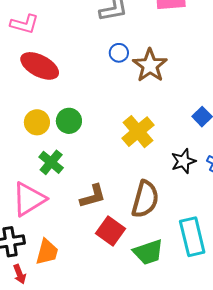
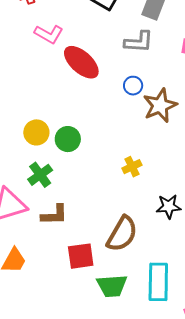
red ellipse: (40, 66) -> (81, 62), moved
yellow cross: (138, 132) -> (132, 167), size x0.6
brown L-shape: (93, 196) -> (54, 215), moved
red square: (111, 231) -> (81, 256), turned 32

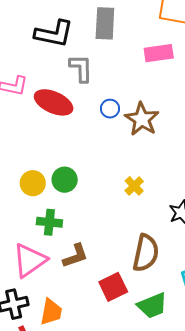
gray L-shape: (139, 42) -> (81, 68), moved, turned -76
green cross: (40, 175) -> (49, 222), turned -30

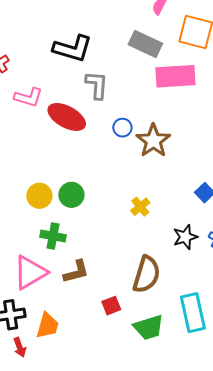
gray rectangle: (105, 23) -> (145, 44), moved, turned -72
pink rectangle: (159, 53) -> (175, 76), size x1.4
red square: (113, 287) -> (111, 306), size x0.7

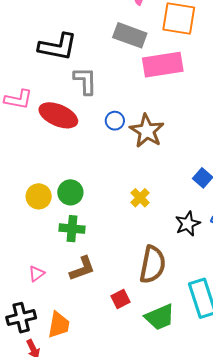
green cross: (53, 236) -> (72, 229), moved
pink triangle: (30, 272) -> (37, 274), size x0.5

